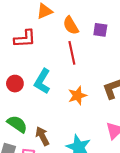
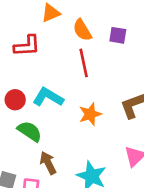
cyan L-shape: (42, 81) -> (48, 97), turned 90
green semicircle: (17, 124) -> (30, 131), moved

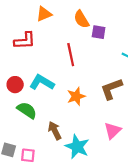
orange semicircle: (82, 30) -> (81, 19), moved
brown arrow: (48, 163) -> (55, 131), moved

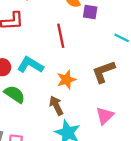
brown arrow: (55, 131) -> (56, 106), moved

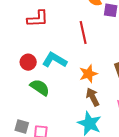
brown arrow: (56, 106) -> (93, 97), moved

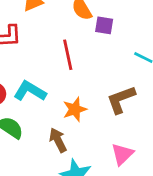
brown arrow: (93, 97) -> (58, 140), moved

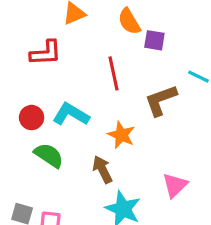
brown L-shape: (121, 100) -> (161, 100), moved
orange star: (75, 109) -> (121, 135), turned -30

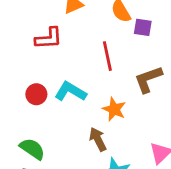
green semicircle: (49, 155) -> (32, 149), moved

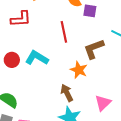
orange star: (114, 109) -> (79, 70), moved
brown arrow: (98, 139) -> (67, 93), moved

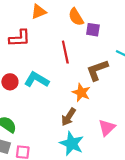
brown arrow: (67, 93) -> (69, 117), turned -120

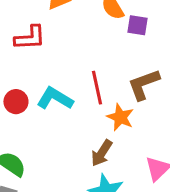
red line: (65, 52) -> (97, 88), moved

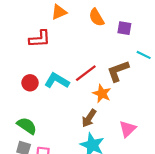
purple square: (137, 25) -> (124, 28), moved
red line: (97, 88) -> (86, 73), turned 65

